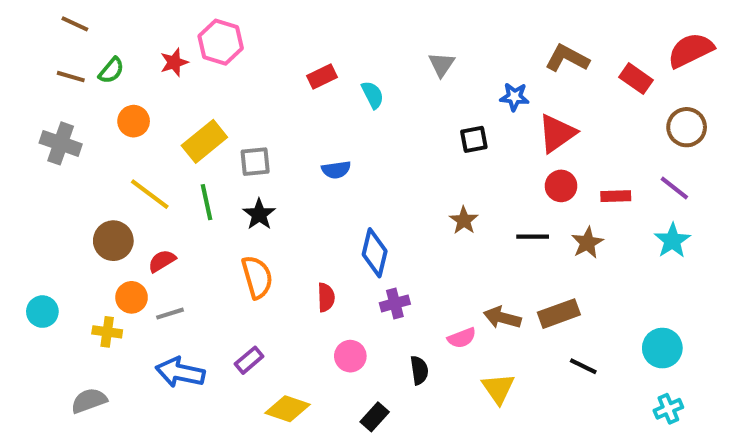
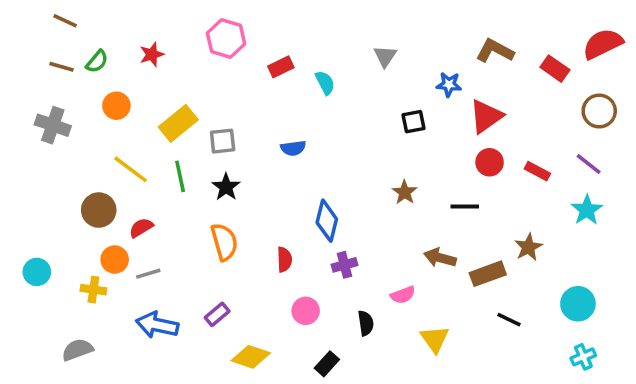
pink hexagon: (221, 42) -> (226, 38), moved
red rectangle: (616, 196) -> (537, 171), turned 30
brown star: (587, 243) -> (528, 247), moved
brown arrow: (502, 318) -> (440, 258), moved

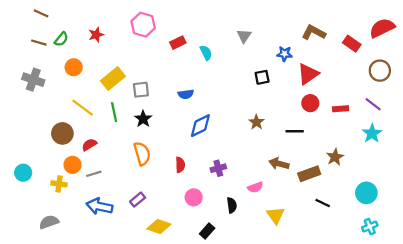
red rectangle: (537, 171) -> (341, 109), turned -32
blue diamond: (327, 221) -> (200, 126), moved, turned 50

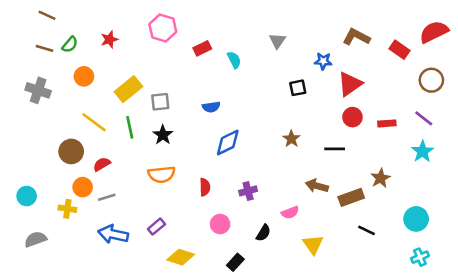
orange semicircle: (142, 154) -> (162, 174), turned 100
black semicircle: (232, 205) -> (263, 233), turned 40
gray semicircle: (49, 222) -> (36, 239), moved

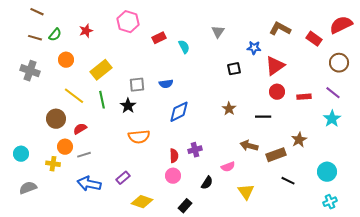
gray square: (160, 102) -> (137, 85), moved
orange semicircle: (162, 174) -> (139, 137), moved
red semicircle: (205, 187) -> (174, 156), moved

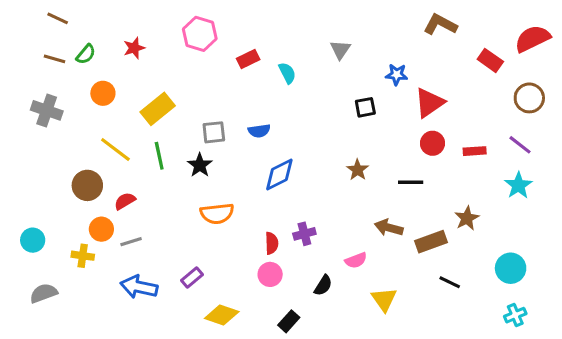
brown L-shape: (280, 29) -> (440, 25), moved

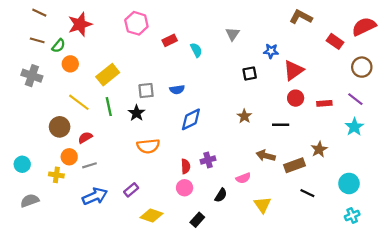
red star: (134, 48) -> (80, 24), moved, size x1.6
green semicircle: (86, 54) -> (59, 46), moved
blue arrow: (139, 287) -> (95, 196), turned 145

